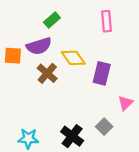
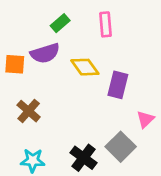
pink rectangle: (106, 21) -> (106, 24), moved
brown cross: (47, 73) -> (29, 111), moved
gray square: (104, 127) -> (121, 147), size x1.5

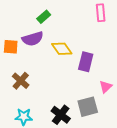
pink rectangle: (106, 24) -> (101, 13), moved
gray square: (121, 147) -> (88, 107), turned 30

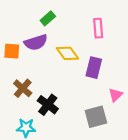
pink rectangle: (101, 13) -> (98, 28), moved
black cross: (61, 115) -> (48, 105), moved

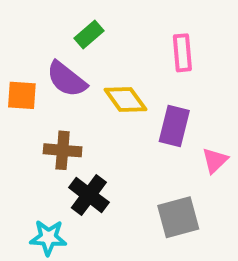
purple semicircle: (36, 42) -> (67, 79), turned 55
brown cross: (23, 88) -> (63, 150), moved, turned -36
pink triangle: (116, 95) -> (215, 160), moved

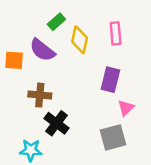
yellow diamond: (125, 100) -> (80, 40), moved, turned 48
pink triangle: (215, 160) -> (126, 108), moved

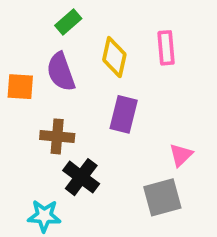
green rectangle: (56, 22) -> (68, 22), moved
purple semicircle: (42, 50) -> (61, 72), turned 32
purple rectangle: (110, 80) -> (124, 114), moved

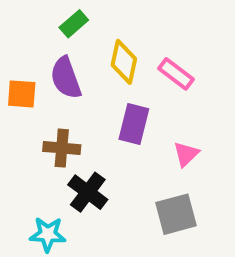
pink rectangle: (166, 48) -> (176, 74), moved, turned -48
pink triangle: (181, 155) -> (186, 154), moved

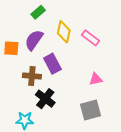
purple semicircle: (66, 78) -> (34, 40), turned 55
purple rectangle: (134, 124) -> (52, 64), moved, turned -42
pink triangle: (186, 154) -> (96, 79), turned 32

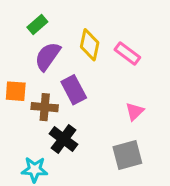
green rectangle: (38, 12) -> (37, 24), moved
orange square: (11, 48) -> (16, 91), moved
pink triangle: (96, 79) -> (135, 111), turned -32

